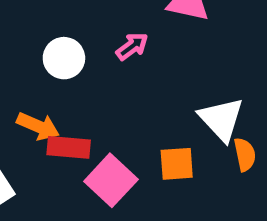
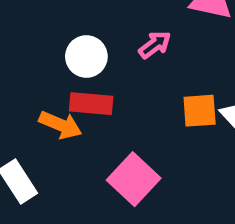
red rectangle: (69, 147) -> (91, 104), moved
orange square: (177, 164) -> (200, 111), moved

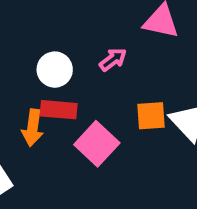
orange arrow: (60, 125) -> (33, 128), turned 75
pink square: (134, 179) -> (97, 144), moved

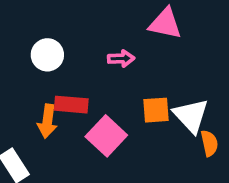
pink arrow: (113, 59) -> (121, 59), turned 35
white circle: (55, 70) -> (47, 55), moved

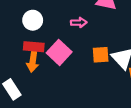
red rectangle: (71, 105) -> (34, 47), moved
pink square: (106, 136) -> (59, 52), moved

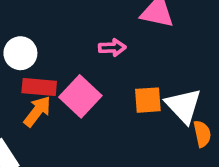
white circle: (33, 20) -> (20, 53), moved
orange arrow: (33, 62) -> (37, 111), turned -150

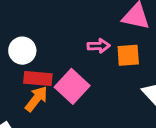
orange square: (148, 100) -> (128, 55), moved

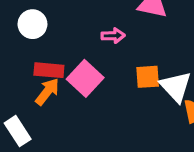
white circle: (22, 51) -> (32, 24), moved
orange square: (128, 55) -> (148, 77), moved

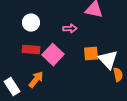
white circle: (32, 24) -> (31, 23), moved
orange arrow: (47, 92) -> (36, 80), moved

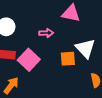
white triangle: (108, 60) -> (85, 48), moved

